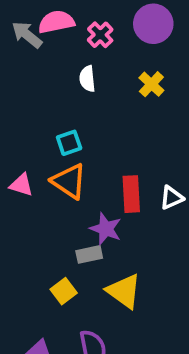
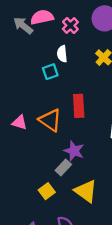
cyan square: (69, 143) -> (50, 72), moved
red rectangle: (131, 194) -> (79, 106), moved
gray rectangle: (89, 254) -> (63, 167), turned -35

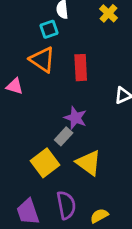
orange triangle: (50, 120) -> (42, 60), moved
yellow square: (47, 191) -> (45, 163), size x1.5

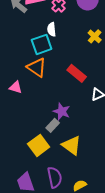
yellow cross: (108, 13) -> (95, 36), moved
cyan square: (49, 29) -> (42, 44), size x1.5
red rectangle: (81, 68) -> (77, 73), moved, turned -48

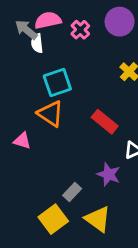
white semicircle: (52, 29) -> (37, 43), moved
purple star: (62, 111) -> (109, 174), moved

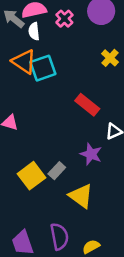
white semicircle: (37, 43) -> (34, 31), moved
orange triangle: (51, 114) -> (24, 62), moved
yellow square: (53, 219) -> (31, 176), moved

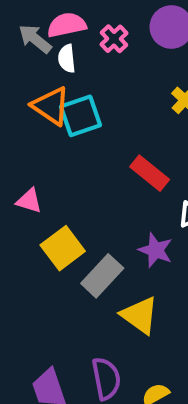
gray rectangle: (57, 171) -> (102, 276), size x1.5
yellow square: (31, 176) -> (63, 248), moved

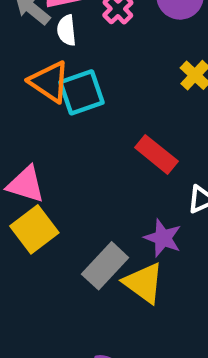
pink triangle: (29, 201) -> (26, 184), size x1.4
yellow square: (63, 248) -> (34, 229), moved
yellow triangle: (140, 315) -> (144, 283), moved

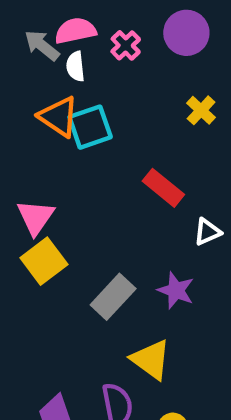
pink triangle: (26, 184) -> (36, 217), turned 48
purple star: (163, 238) -> (176, 290), moved
yellow triangle: (144, 283) -> (151, 360), moved

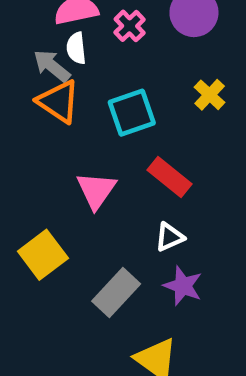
gray arrow: (42, 45) -> (52, 66), moved
cyan square: (90, 127) -> (132, 113), moved
pink triangle: (36, 217) -> (96, 190), moved
white triangle: (207, 232) -> (170, 237), moved

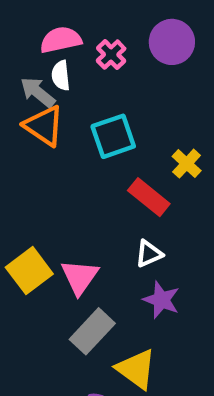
yellow cross: (210, 95) -> (187, 164), moved
pink triangle: (96, 190) -> (80, 277), moved
gray rectangle: (116, 292) -> (92, 331), moved

